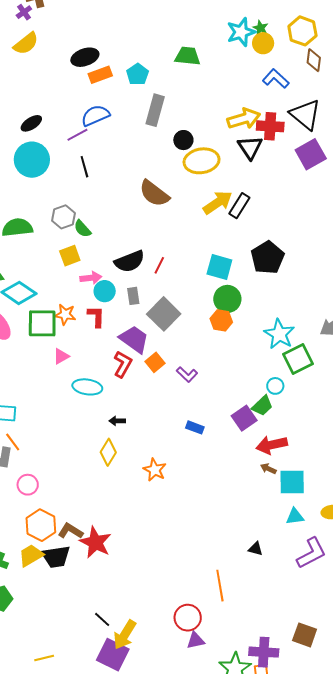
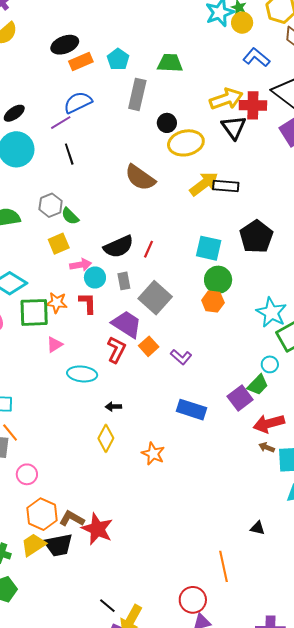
green trapezoid: (187, 56) -> (170, 63), moved
black rectangle: (239, 206) -> (226, 186), turned 65
blue rectangle: (195, 427) -> (191, 410), size x1.6

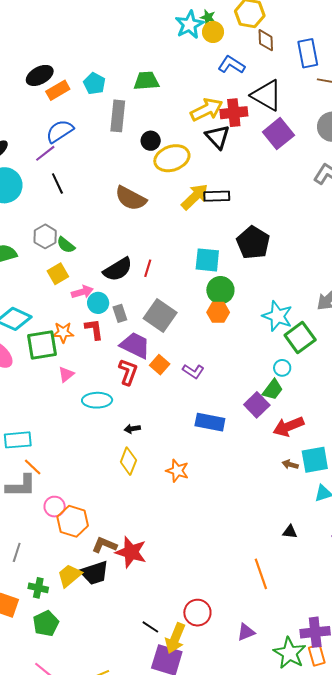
gray rectangle: (124, 281) -> (120, 313), moved
brown arrow: (267, 447) -> (290, 465), moved
orange hexagon: (42, 514) -> (73, 521), moved
red circle: (193, 600) -> (197, 613), moved

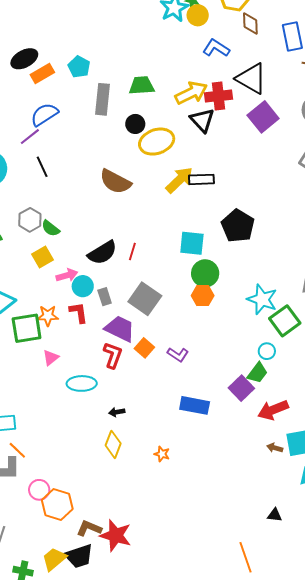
green trapezoid: (146, 81) -> (142, 85), moved
orange star: (177, 471) -> (162, 454), size x0.7

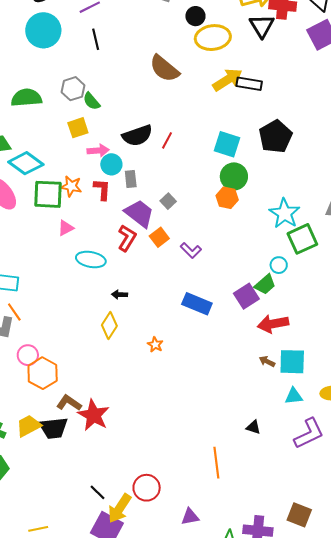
gray square: (145, 299) -> (168, 201), moved, size x0.5

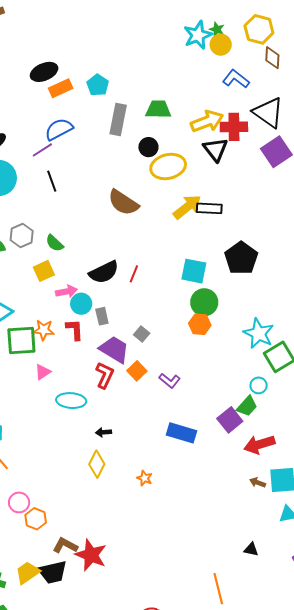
gray hexagon: (73, 89) -> (22, 235), moved
orange hexagon: (43, 373) -> (36, 519), size x0.7

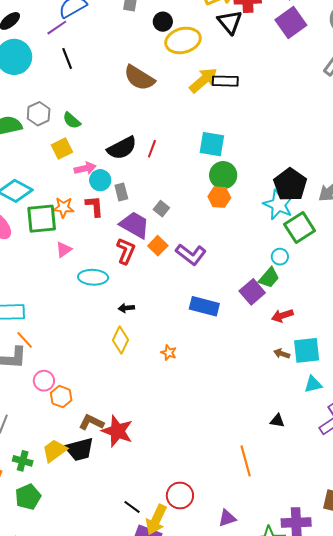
black pentagon: (241, 258) -> (290, 185), moved
purple L-shape: (170, 381) -> (191, 254), size x1.4
red arrow: (259, 444) -> (282, 316), size x0.7

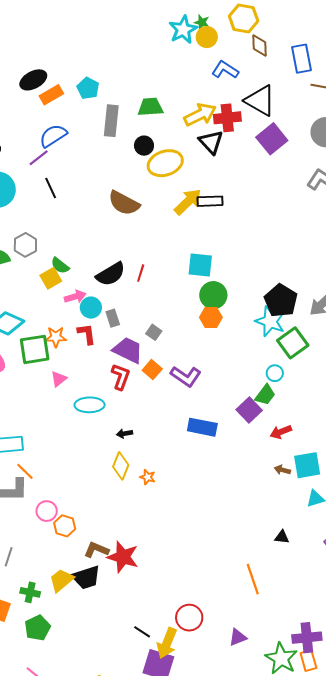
green semicircle: (72, 120) -> (60, 266), moved
orange star: (169, 353) -> (148, 477), moved

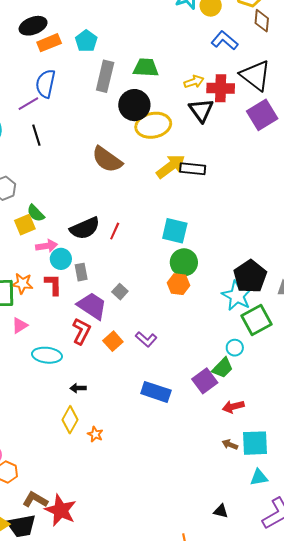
yellow arrow: (200, 115) -> (194, 82), size x0.6
blue semicircle: (53, 136) -> (46, 84), turned -52
black circle: (144, 146) -> (134, 105), size x1.6
orange square: (152, 370) -> (113, 341), moved
purple L-shape: (186, 376) -> (146, 339), size x0.7

